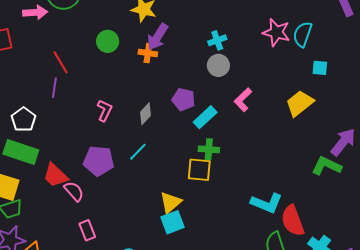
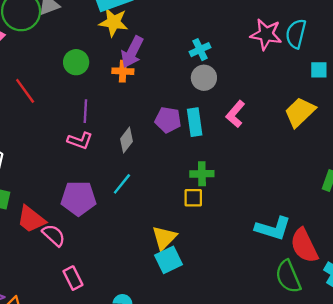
purple line: (54, 88) -> (85, 111), moved
pink L-shape: (105, 110) -> (80, 141), turned 90
cyan rectangle: (205, 117) -> (195, 122), moved, turned -50
yellow square: (199, 170) -> (193, 198), size x0.7

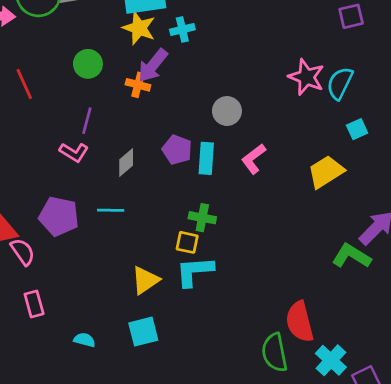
cyan cross: (200, 50) -> (182, 29), moved
cyan square: (319, 70) -> (357, 129), turned -36
cyan line: (122, 184) -> (111, 210), turned 40
cyan L-shape: (273, 228) -> (195, 271), moved, turned 147
cyan square: (169, 260) -> (143, 332), moved

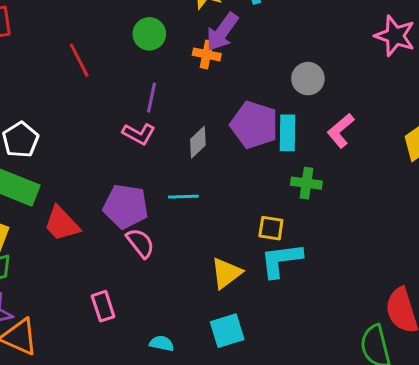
purple pentagon: (177, 150) -> (254, 125), size x1.4
green cross: (202, 218) -> (306, 183), moved
pink semicircle: (23, 252) -> (140, 243), moved

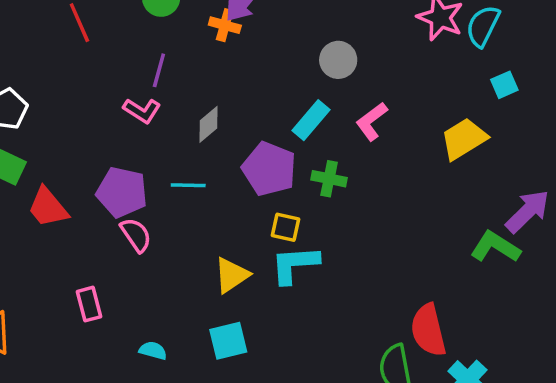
purple pentagon: (254, 125) -> (269, 169), moved
cyan rectangle: (287, 133) -> (311, 120), turned 36

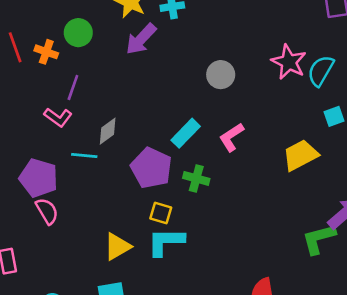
orange cross: (225, 25) -> (46, 52), moved
gray circle: (338, 60) -> (221, 75), moved
cyan line: (188, 185) -> (84, 155), moved
green L-shape: (495, 247) -> (319, 239), turned -51

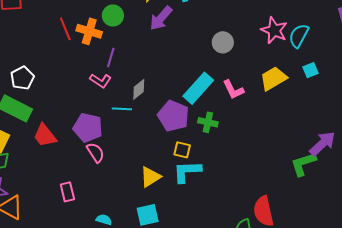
orange cross: (46, 52) -> (89, 31), size x1.4
cyan rectangle: (186, 133) -> (198, 88), size x1.4
pink L-shape: (231, 137) -> (233, 90), turned -80
yellow trapezoid: (300, 155) -> (274, 79), moved

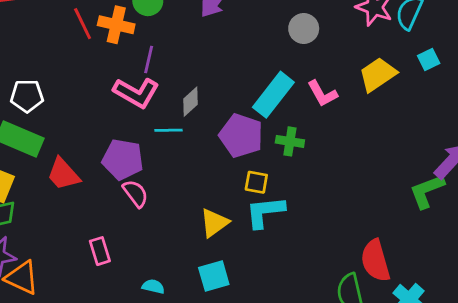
white pentagon: (22, 78) -> (27, 96), turned 30
pink L-shape: (100, 81) -> (136, 93), size x1.5

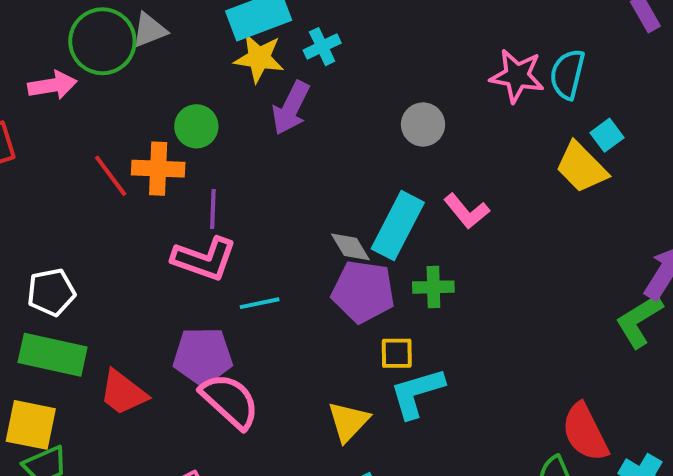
yellow trapezoid: (378, 74) -> (581, 167), moved, turned -90
gray diamond: (191, 102) -> (350, 247), moved, turned -68
pink semicircle: (135, 193) -> (230, 401), size x1.5

